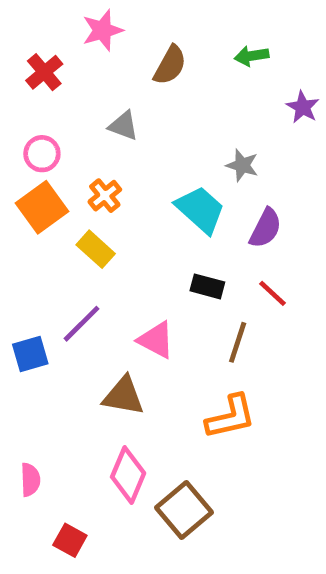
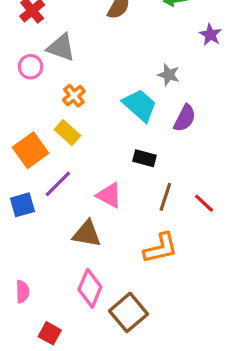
gray triangle: (123, 126) -> (61, 47), moved, size x1.4
orange square: (42, 207) -> (31, 150), moved
red line: (272, 293) -> (204, 203), moved

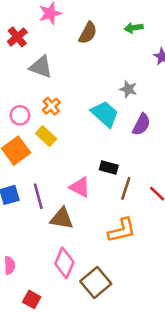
pink circle: (31, 67) -> (20, 115), moved
black rectangle: (145, 158) -> (109, 168), moved
purple line: (58, 184) -> (38, 196), moved, turned -60

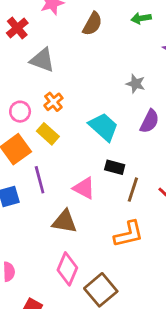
cyan trapezoid: (105, 114) -> (104, 127), moved
purple line: (38, 196) -> (40, 180), moved

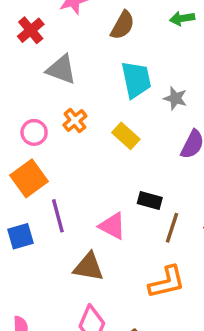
cyan trapezoid: (104, 127) -> (136, 80), moved, turned 36
yellow rectangle: (48, 134) -> (126, 136), moved

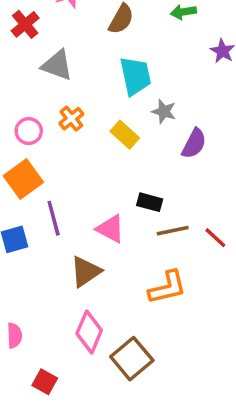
gray star: (175, 98) -> (164, 111), moved
brown line: (172, 228) -> (173, 231), turned 60
brown triangle: (89, 267) -> (86, 271), turned -44

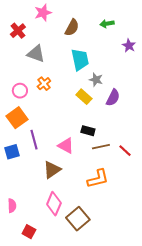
yellow rectangle: (125, 135) -> (84, 97), moved

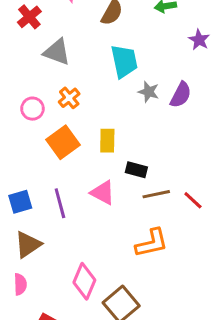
yellow rectangle: (84, 97) -> (107, 141), moved, turned 49
purple semicircle: (113, 98) -> (181, 95), moved
orange square: (17, 118) -> (63, 142), moved
purple line: (34, 140) -> (60, 203), moved
brown triangle: (52, 170) -> (28, 245), moved

